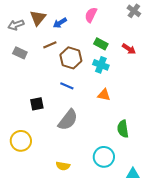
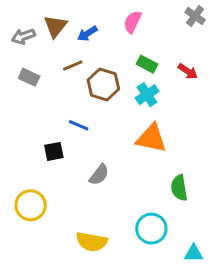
cyan cross: (101, 65) -> (147, 95), turned 35
blue line: (67, 86) -> (79, 125), moved
orange triangle: (104, 95) -> (151, 138), size x1.6
gray semicircle: (68, 120) -> (99, 175), size x0.7
yellow semicircle: (63, 166) -> (92, 242), size x1.5

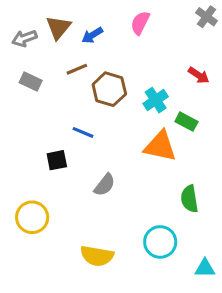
green rectangle: (147, 64) -> (186, 122), moved

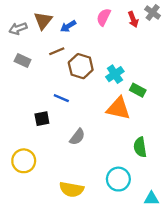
red arrow: (199, 75) -> (133, 19), moved, turned 35

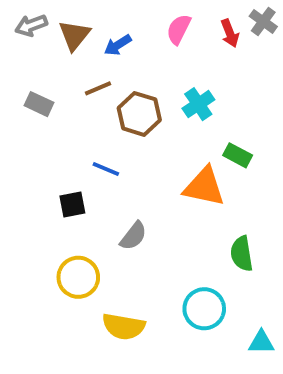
gray arrow: (18, 28) -> (31, 25), moved
cyan cross: (115, 74) -> (198, 104), moved
yellow circle: (24, 161) -> (78, 277), moved

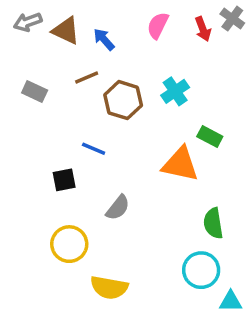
brown triangle: (74, 35) -> (66, 31), turned -44
blue arrow: (118, 45) -> (104, 39), turned 80
cyan circle: (204, 309) -> (201, 270), moved

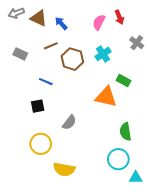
gray cross: (232, 19) -> (137, 43), moved
pink semicircle: (158, 25) -> (99, 22), moved
blue line: (94, 149) -> (46, 82), moved

